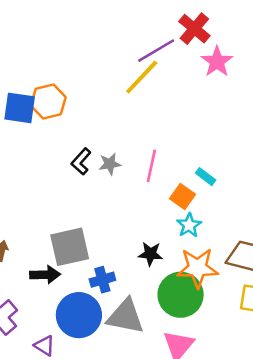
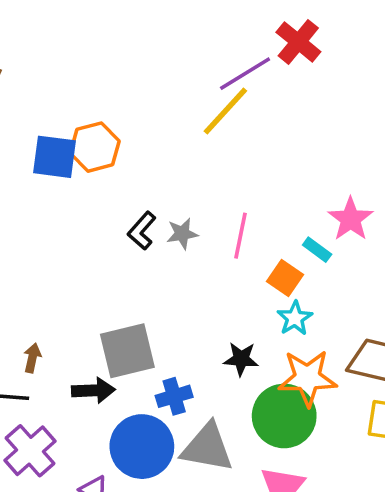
pink star: (217, 62) -> (351, 219), moved

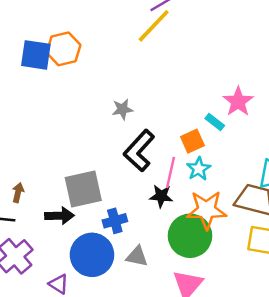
black L-shape: (142, 231) -> (139, 151), moved, size x1.6
pink line: (241, 236) -> (171, 173), moved
orange square: (285, 278) -> (192, 141), turned 30
gray triangle: (207, 448) -> (137, 256), size x0.6

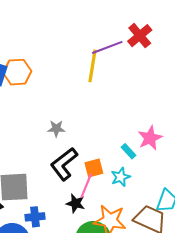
yellow line: (154, 26) -> (93, 66), turned -44
orange square: (192, 141) -> (94, 168), moved
cyan star: (199, 169) -> (121, 177), moved

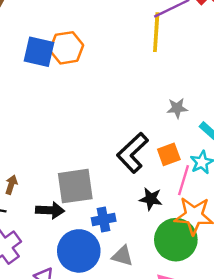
gray star: (56, 129) -> (177, 108), moved
pink line: (86, 186) -> (183, 180), moved

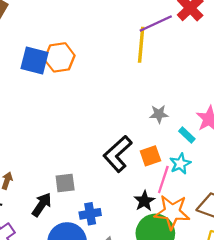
gray square: (75, 186) -> (65, 183), size x0.6
black star: (151, 199) -> (144, 201), moved, turned 30
black arrow: (50, 210) -> (42, 205), turned -60

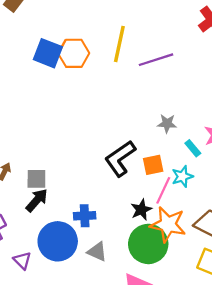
purple line: (156, 23) -> (156, 60), moved
yellow line: (141, 45) -> (119, 44), moved
gray square: (65, 183) -> (36, 179), moved

